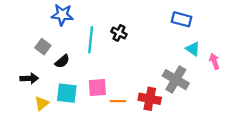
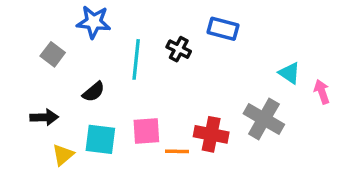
blue rectangle: (181, 19) -> (223, 29), moved
gray square: (43, 47) -> (53, 54), moved
red cross: (150, 99) -> (211, 134), moved

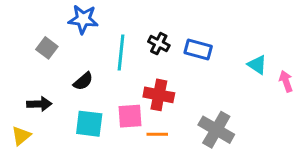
blue rectangle: (223, 29) -> (198, 49), moved
gray cross: (264, 119) -> (216, 130), moved
red cross: (211, 134) -> (159, 95), moved
yellow triangle: (63, 155) -> (21, 136), moved

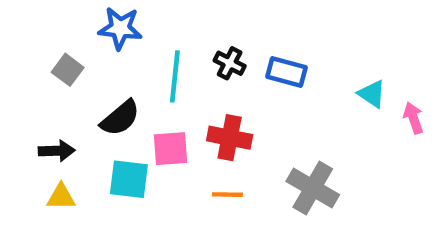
black semicircle: (83, 81) -> (120, 118), size x1.4
pink square: (130, 116) -> (171, 149), moved
yellow triangle: (21, 136) -> (61, 197), moved, turned 40

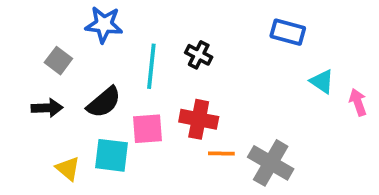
blue rectangle: (286, 72) -> (288, 32), moved
black arrow: (57, 151) -> (47, 108), moved
orange line: (227, 195) -> (221, 153), moved
yellow triangle: (61, 197) -> (68, 169), moved, turned 40

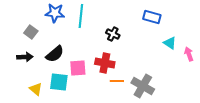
black cross: (199, 55) -> (113, 34), moved
cyan line: (151, 66) -> (81, 16), moved

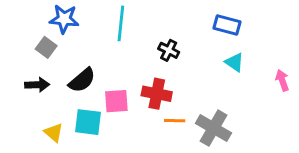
blue star: (55, 13) -> (64, 19), moved
cyan triangle: (170, 43) -> (234, 62), moved

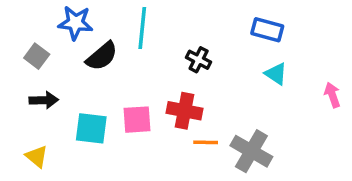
gray square: (46, 47) -> (37, 56), moved
black semicircle: (82, 80) -> (102, 56), moved
cyan square: (88, 122) -> (91, 128), moved
yellow triangle: (54, 133) -> (37, 156), moved

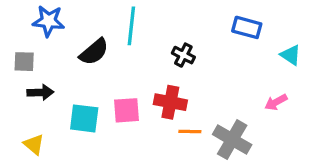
blue star: (75, 23) -> (48, 21), moved
gray square: (37, 56) -> (24, 62), moved, turned -35
cyan triangle: (276, 74) -> (291, 55), moved
pink arrow: (332, 95) -> (276, 102), moved, turned -100

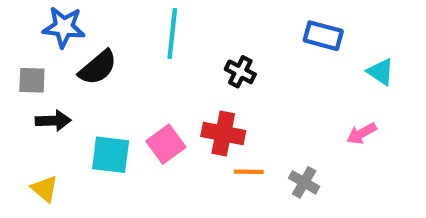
black semicircle: (94, 52) -> (98, 68), moved
pink square: (126, 110) -> (166, 144), turned -32
gray cross: (232, 140) -> (304, 182), size x0.6

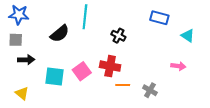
blue star: (64, 27) -> (19, 15), moved
black semicircle: (98, 68) -> (60, 34), moved
pink arrow: (362, 133) -> (178, 66), turned -144

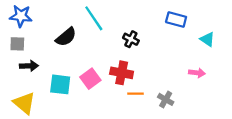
cyan line: (85, 17) -> (94, 18), turned -40
yellow triangle: (22, 93) -> (24, 103), size x1.5

